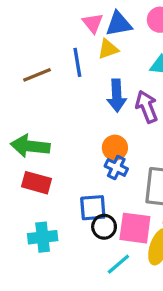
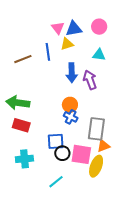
cyan line: (118, 264) -> (56, 182), moved

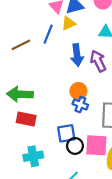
blue line: (48, 52) -> (48, 34), turned 36

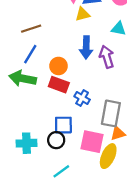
blue line: (48, 34) -> (30, 54), moved
orange circle: (78, 91) -> (59, 66), moved
red rectangle: (26, 119) -> (59, 85), moved
black circle: (75, 146) -> (56, 140), moved

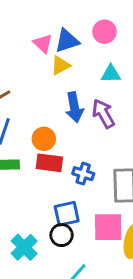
cyan cross: (27, 143) -> (24, 247), turned -30

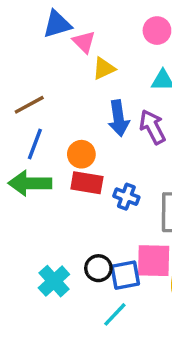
blue triangle: (67, 41) -> (57, 24), moved
blue square: (67, 214) -> (125, 275), moved

